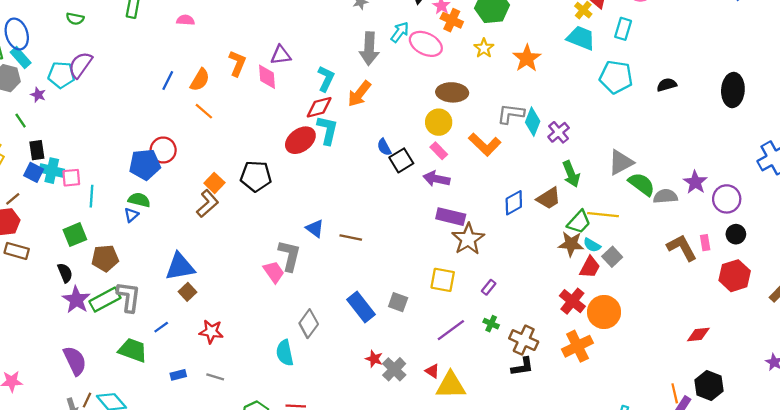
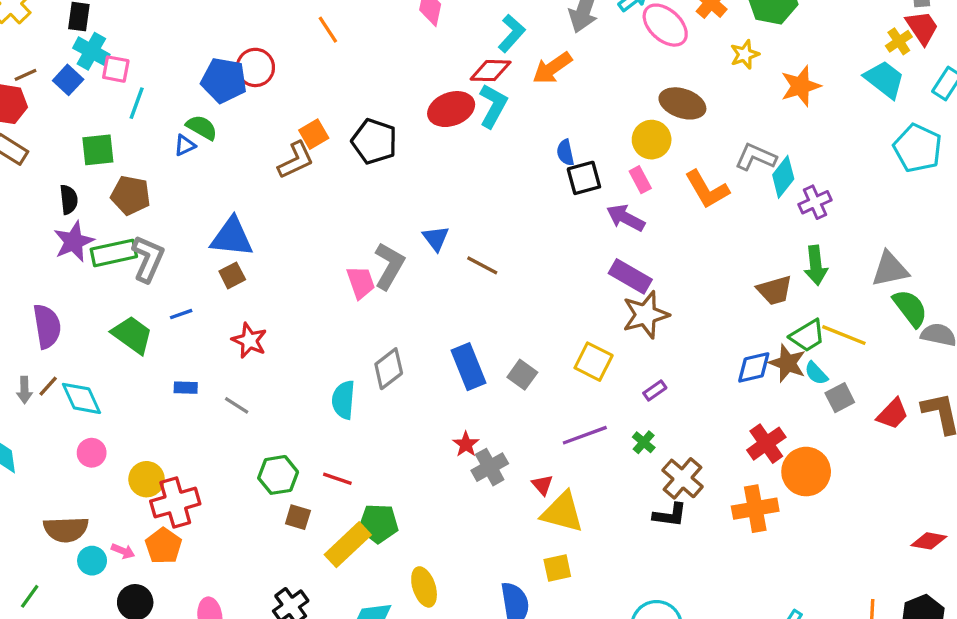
blue square: (34, 172) -> (68, 80), moved
blue diamond: (514, 203) -> (754, 367), moved
red trapezoid: (590, 267) -> (893, 414), moved

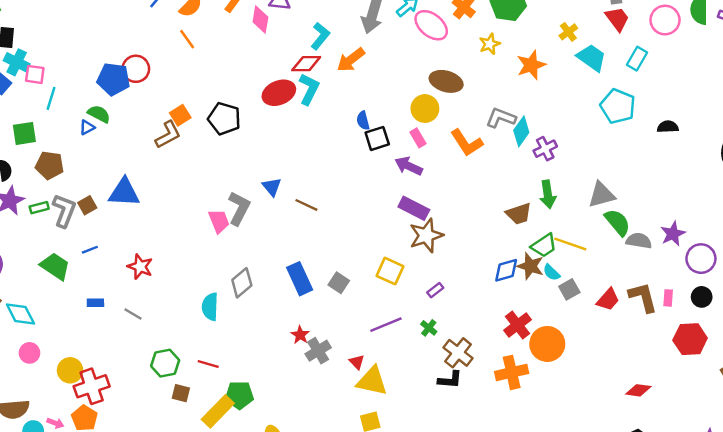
yellow cross: (899, 41) -> (568, 32), moved
green rectangle: (114, 253) -> (39, 208), size x0.6
brown square: (232, 275) -> (87, 205), moved

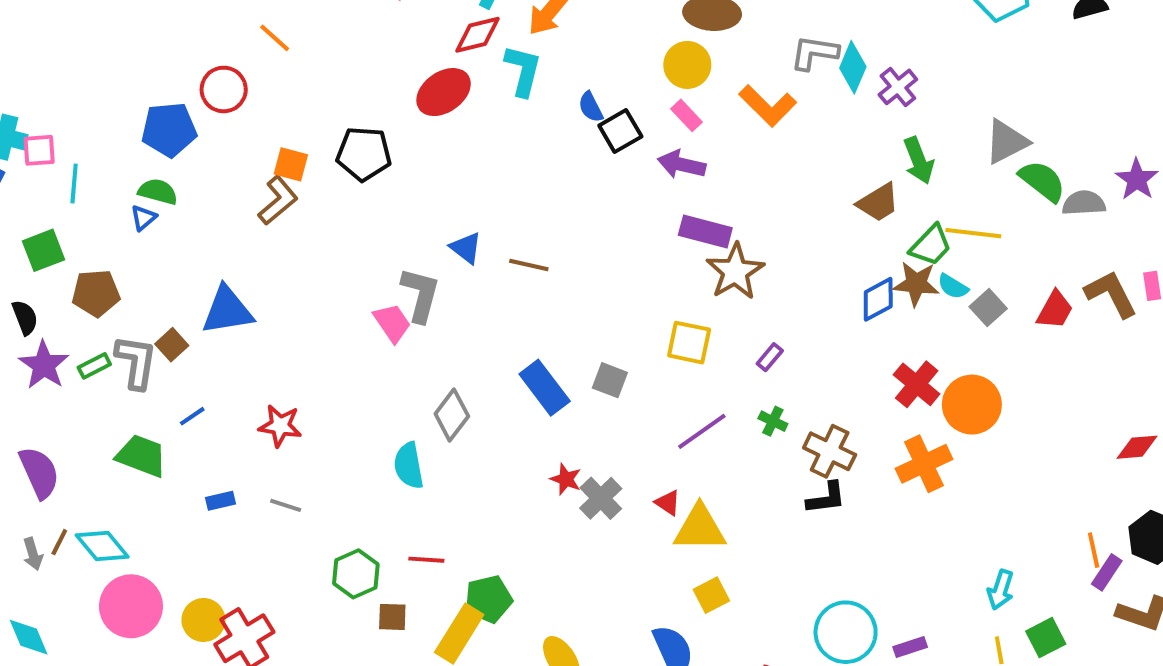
red circle: (136, 69) -> (224, 89), moved
cyan L-shape: (309, 89) -> (523, 70), moved
orange square: (180, 115) -> (291, 164), turned -30
pink circle: (29, 353) -> (131, 606), size x1.8

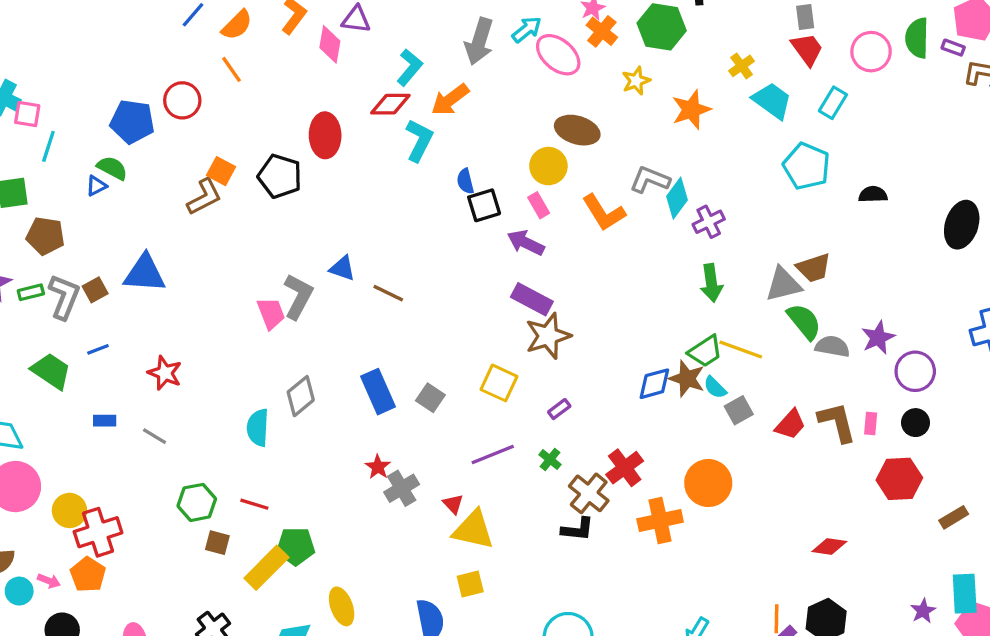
red ellipse: (444, 92) -> (325, 135), moved, turned -69
brown trapezoid: (878, 203) -> (814, 268), moved
blue triangle: (466, 248) -> (342, 268), turned -32
red cross: (917, 384) -> (625, 468), moved

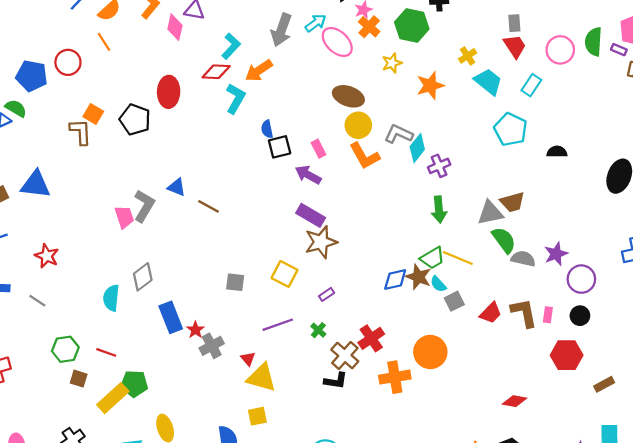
yellow circle: (548, 166) -> (358, 125), moved
brown L-shape: (204, 197) -> (81, 132), turned -68
blue rectangle: (378, 392) -> (171, 317), moved
gray square: (430, 398) -> (235, 282), turned -30

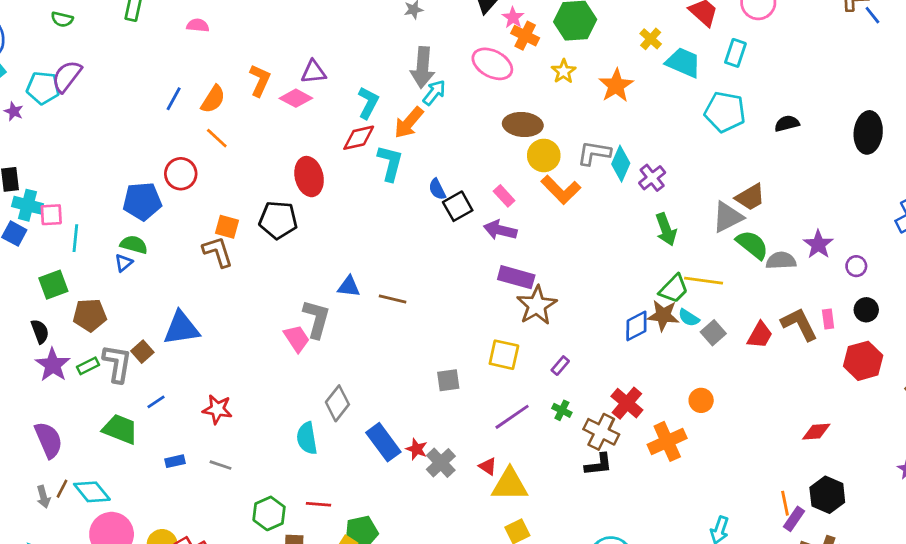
cyan arrow: (316, 23) -> (434, 93), moved
pink diamond: (175, 27) -> (296, 98), turned -60
purple circle: (581, 279) -> (856, 266), size x0.6
orange circle: (430, 352) -> (701, 400), size x0.6

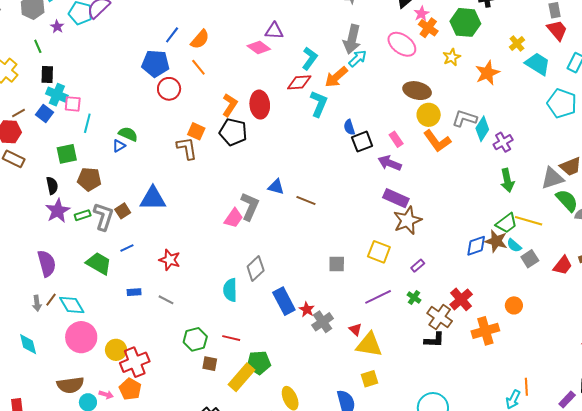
orange L-shape: (260, 80) -> (230, 105), moved
blue pentagon: (142, 201) -> (155, 64), moved
pink trapezoid: (297, 338) -> (234, 218), turned 60
orange line: (785, 503) -> (526, 387), moved

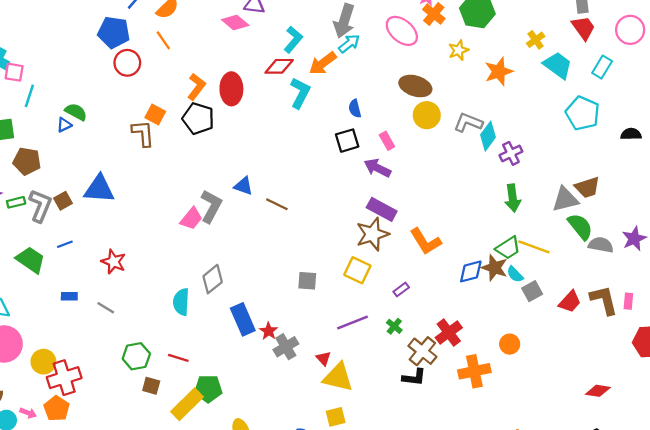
blue semicircle: (349, 127) -> (355, 108), moved
orange L-shape: (437, 141) -> (426, 241), moved
brown star: (408, 220) -> (372, 234), moved

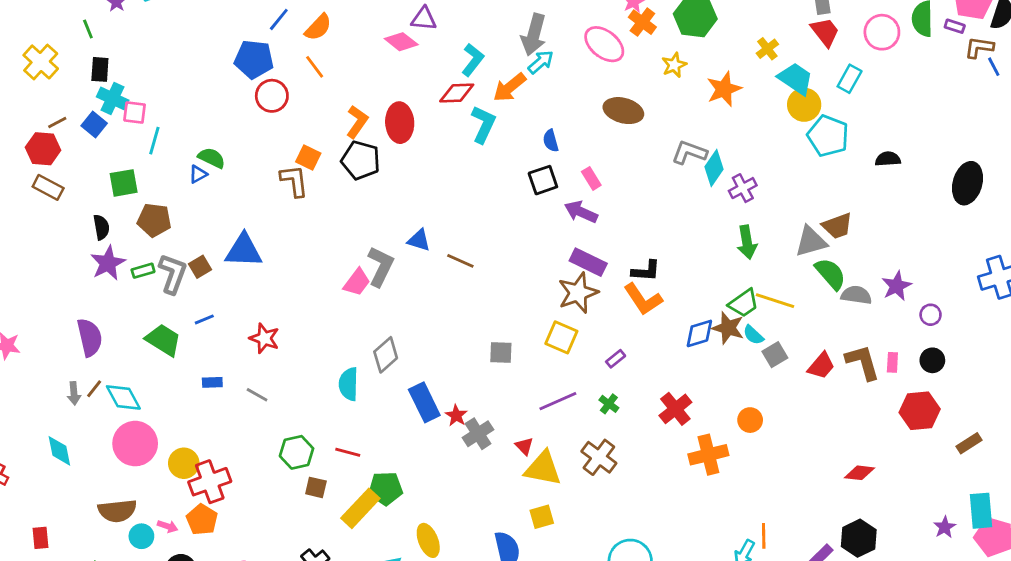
yellow circle: (427, 115) -> (804, 105), moved
brown cross: (422, 351) -> (599, 457), moved
black L-shape: (414, 377) -> (646, 271), moved

